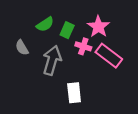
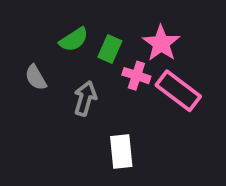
gray arrow: (52, 60) -> (85, 98), size x0.7

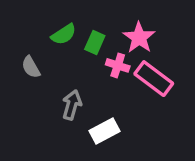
gray arrow: (85, 98) -> (72, 105), moved
white rectangle: (121, 152) -> (105, 131), turned 68

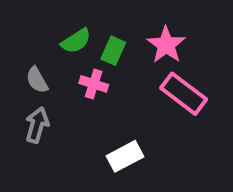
pink cross: (118, 65) -> (94, 84), moved
gray arrow: (72, 105) -> (37, 125), moved

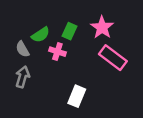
green semicircle: (76, 41) -> (41, 35), moved
white rectangle: (125, 156) -> (77, 96), turned -40

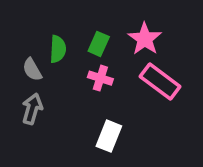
green semicircle: (41, 35) -> (58, 49), turned -54
pink cross: (57, 52) -> (100, 78), moved

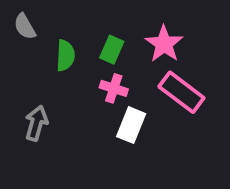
gray semicircle: (32, 70) -> (25, 26), moved
white rectangle: (109, 136) -> (131, 125), moved

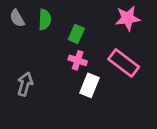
pink star: (164, 44) -> (128, 18), moved, turned 30
green semicircle: (65, 55) -> (45, 20), moved

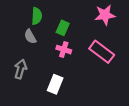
gray semicircle: (17, 18) -> (30, 37), moved
white rectangle: (89, 85) -> (55, 84), moved

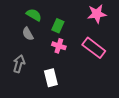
green semicircle: (37, 16) -> (34, 15), turned -63
white rectangle: (55, 84) -> (51, 78), turned -36

